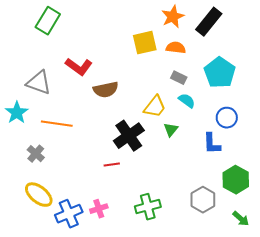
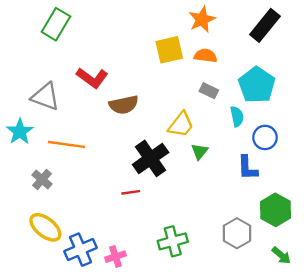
black rectangle: (209, 22) -> (265, 25), moved
cyan semicircle: (187, 101) -> (237, 116), moved, turned 42
pink cross: (99, 209) -> (116, 257), moved

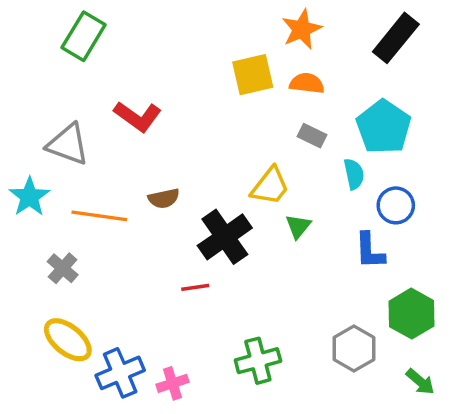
brown semicircle: (124, 105) -> (164, 198), moved, size x0.7

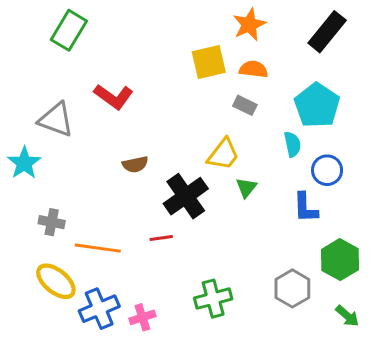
gray rectangle: (312, 136) -> (245, 105), moved
orange line: (99, 216) -> (98, 248), moved
gray cross: (63, 268) -> (52, 222), turned -30

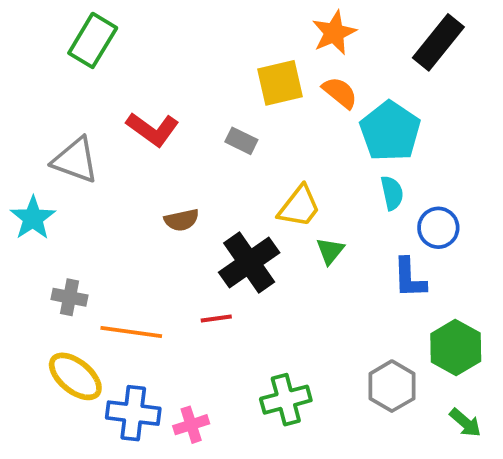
orange semicircle: (253, 69) -> (340, 93), turned 32
gray rectangle: (245, 105) -> (241, 141), moved
cyan pentagon: (317, 105) -> (390, 131), moved
blue cross: (99, 309) -> (133, 413), turned 30

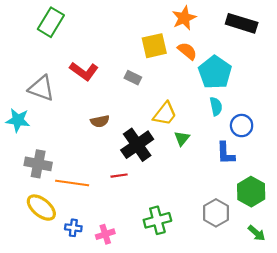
black rectangle: (438, 42) -> (242, 23), turned 68
cyan star: (33, 218) -> (18, 120), turned -30
gray cross: (70, 297) -> (38, 164), size x1.4
blue cross: (133, 413) -> (73, 228), size x0.6

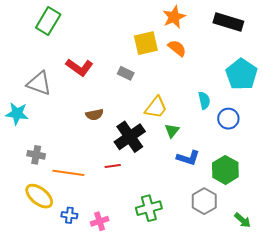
cyan pentagon: (215, 72) -> (241, 74), moved
blue L-shape: (226, 153) -> (188, 158), moved, turned -70
gray cross: (38, 164) -> (36, 155), size x0.7
green hexagon: (251, 192) -> (225, 170), moved

